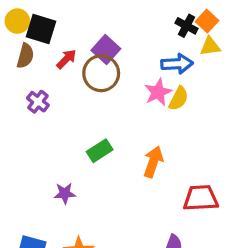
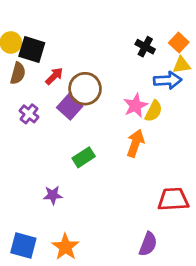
black cross: (186, 26) -> (145, 47), moved
purple square: (106, 50) -> (70, 107), moved
blue arrow: (177, 64) -> (168, 80), moved
orange arrow: (153, 162) -> (135, 143), moved

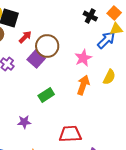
blue arrow: (168, 80) -> (106, 40), turned -42
yellow semicircle: (154, 111) -> (109, 77), moved
red trapezoid: (173, 199) -> (70, 134), moved

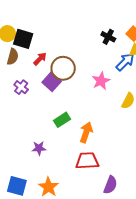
orange arrow: (83, 85) -> (86, 132), moved

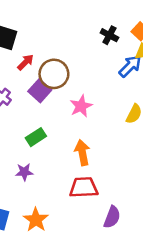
pink star: (101, 81) -> (81, 106), moved
green rectangle: (62, 120) -> (36, 137), moved
orange arrow: (86, 132) -> (82, 153), turned -30

